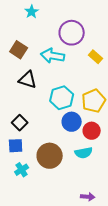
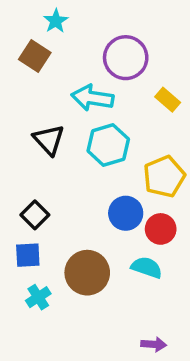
brown square: (19, 50) -> (35, 56), moved
black triangle: (28, 80) -> (49, 140), turned 30
cyan hexagon: (62, 98) -> (108, 145), moved
cyan semicircle: (84, 153) -> (147, 267), turned -150

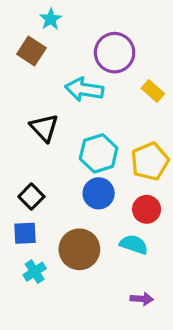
cyan hexagon: (108, 145) -> (99, 153), moved
blue circle: (126, 213) -> (99, 193), moved
purple arrow: (154, 344) -> (142, 299), moved

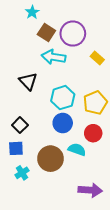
brown square: (31, 51) -> (46, 33), moved
cyan semicircle: (134, 244) -> (77, 149), moved
purple arrow: (142, 299) -> (90, 190), size x1.6

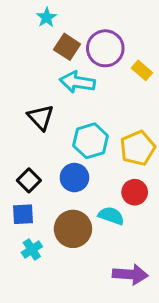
yellow rectangle: (97, 58) -> (142, 70), moved
blue circle: (63, 123) -> (74, 178), moved

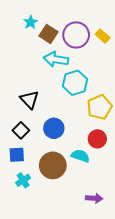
cyan star: (47, 17) -> (31, 22), moved
yellow rectangle: (142, 70) -> (103, 36), moved
black triangle: (41, 117) -> (29, 100), moved
cyan hexagon: (91, 141) -> (75, 83), moved
purple arrow: (130, 274) -> (94, 198), size x0.7

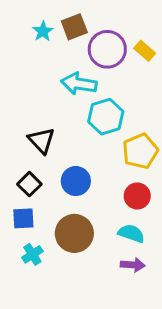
brown square: (49, 34) -> (74, 27), moved, turned 36
cyan semicircle: (80, 156) -> (131, 233), moved
purple arrow: (94, 198) -> (133, 265), moved

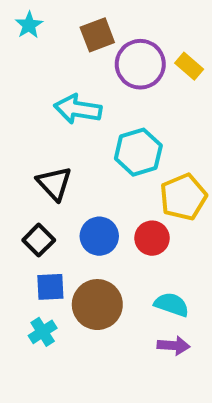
cyan star: (43, 31) -> (29, 25), moved
cyan arrow: (79, 84) -> (78, 109), moved
red circle: (137, 196) -> (152, 238), moved
blue square: (23, 218) -> (50, 287), moved

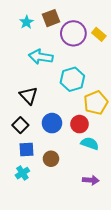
cyan star: (29, 25) -> (27, 22), moved
brown circle: (97, 305) -> (51, 159), size x0.6
cyan semicircle: (172, 305) -> (90, 143), moved

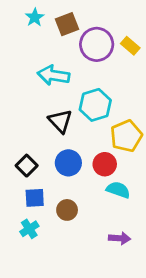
cyan star: (27, 22) -> (35, 17), moved
black triangle: (29, 96) -> (60, 121), moved

